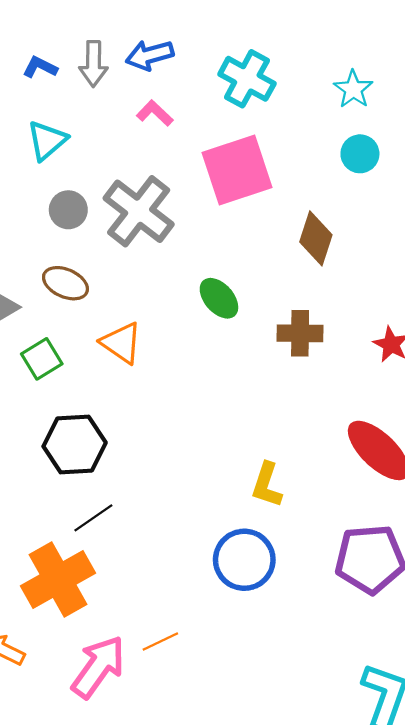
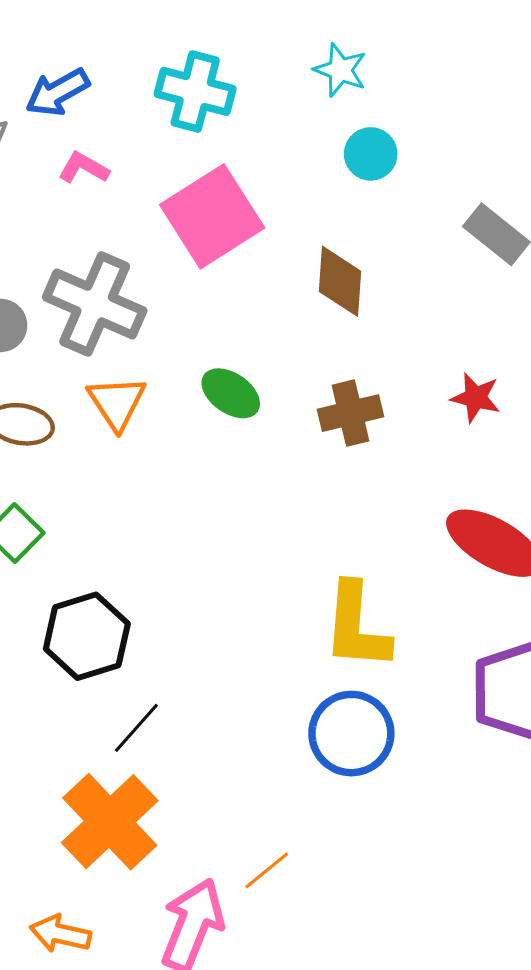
orange triangle: (121, 343) -> (117, 403), moved, turned 36
yellow L-shape: (267, 485) -> (357, 626), size x1.5

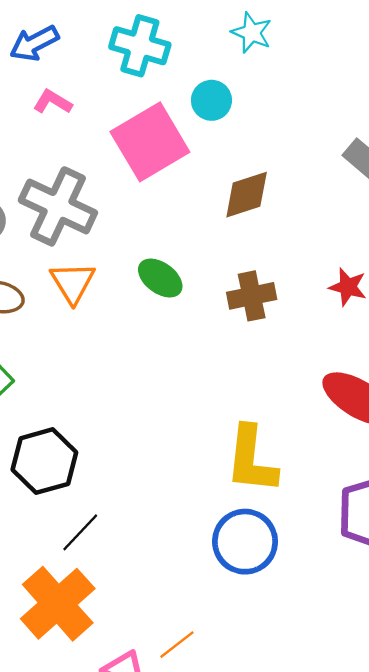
cyan circle: (371, 154) -> (211, 100), moved
brown diamond: (340, 281) -> (247, 195), turned 66

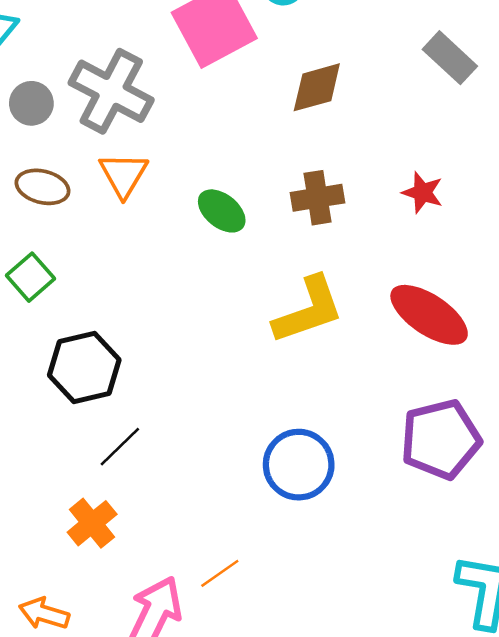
green ellipse: (160, 278) -> (222, 211), moved
yellow L-shape: (251, 460) -> (308, 310), moved, turned -118
orange cross: (58, 604) -> (92, 523), size x0.6

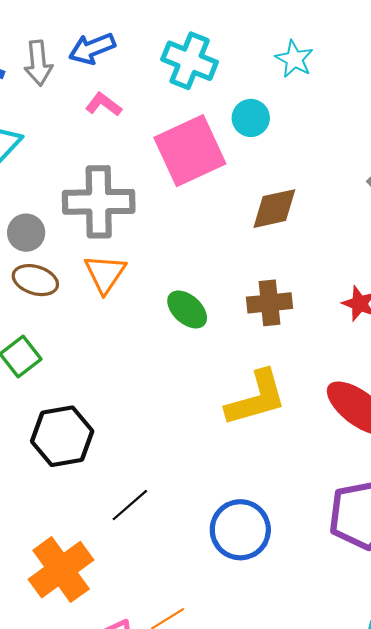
gray cross: (111, 91) -> (99, 202), turned -32
gray circle: (31, 103) -> (26, 233), moved
black line: (120, 447) -> (130, 505), moved
orange cross: (92, 523) -> (61, 570), size x1.5

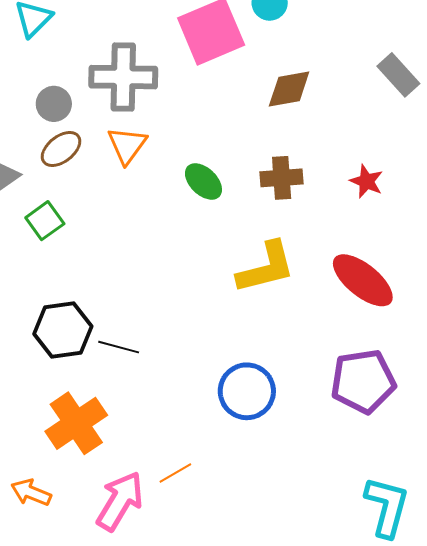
brown ellipse: (35, 280) -> (61, 149), turned -57
black hexagon: (62, 436) -> (63, 330), moved
black line: (130, 505) -> (119, 347), moved, turned 54

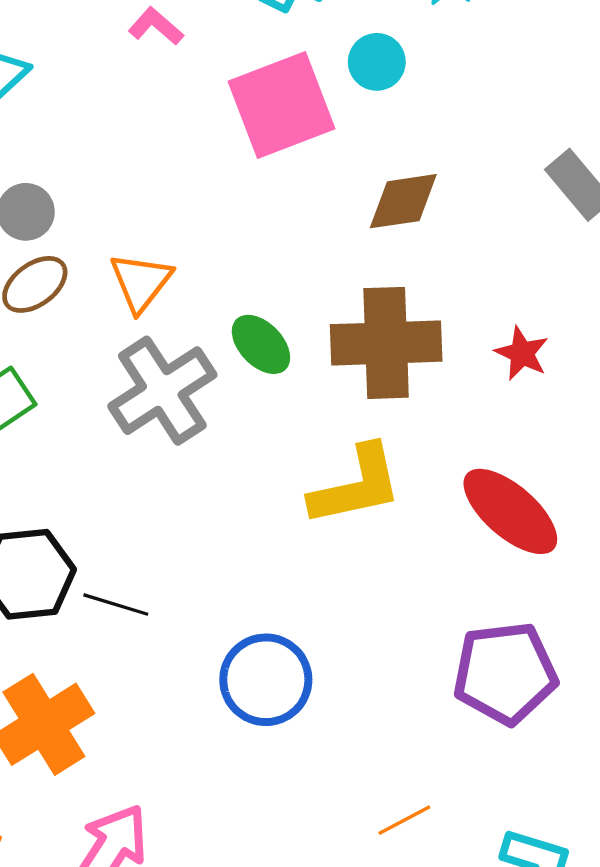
gray cross: (123, 77) -> (162, 391), moved, turned -36
brown cross: (282, 178) -> (386, 343), size x1.6
blue circle: (247, 391) -> (266, 680), moved
orange line: (175, 473) -> (404, 820), moved

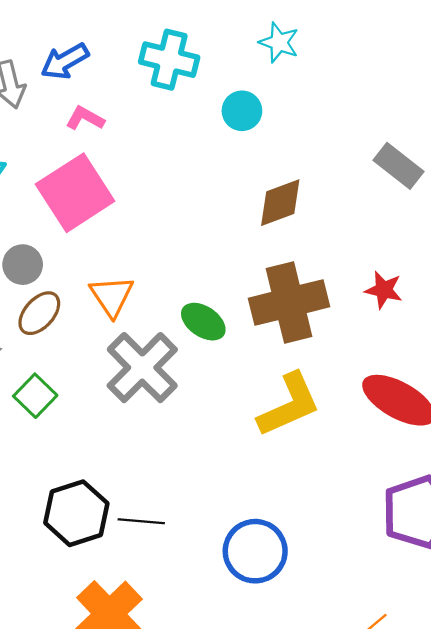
pink square: (282, 105) -> (75, 193), moved

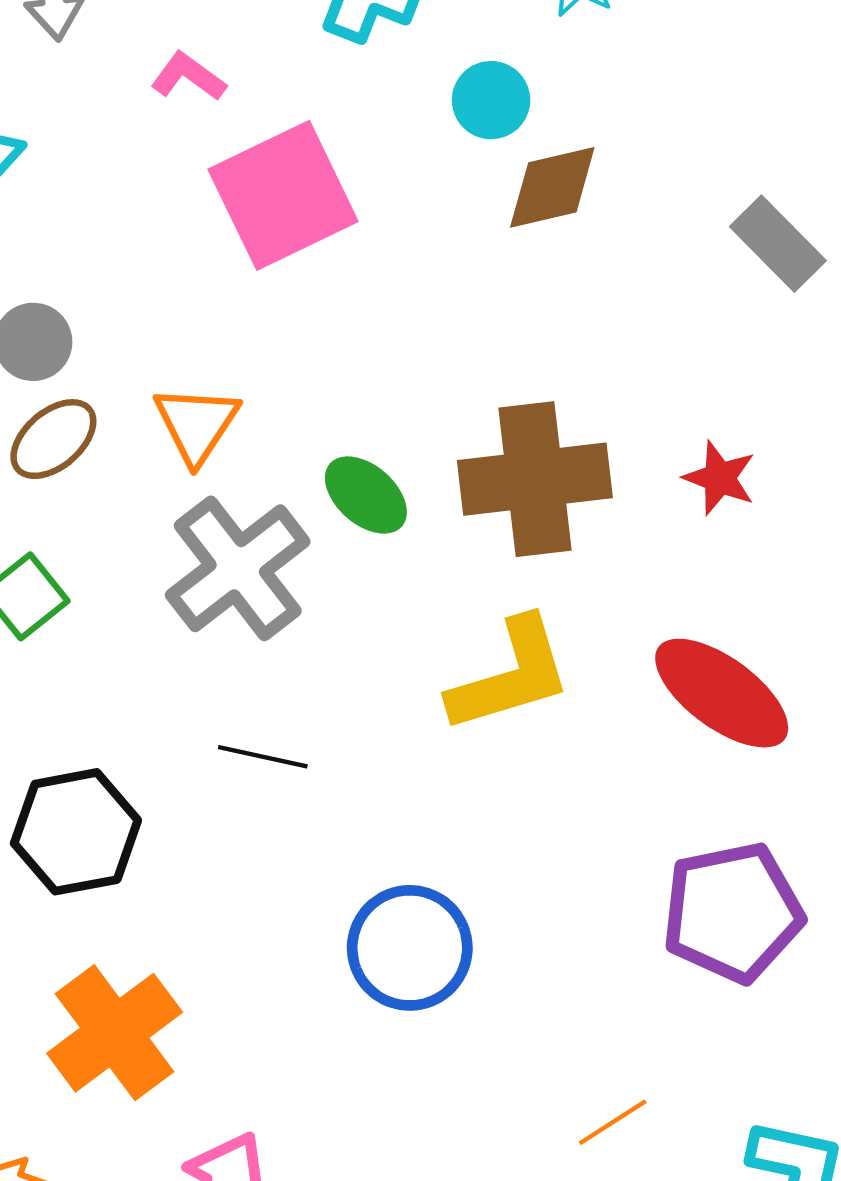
pink square: (75, 193) -> (283, 195), moved
brown diamond: (280, 203) -> (552, 187), moved
black line: (141, 521) -> (263, 757), moved

